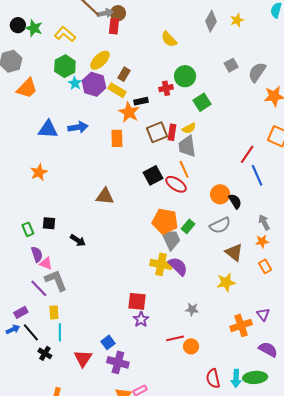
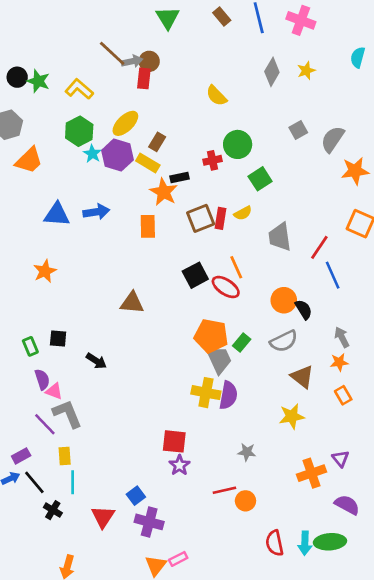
gray trapezoid: (187, 146) -> (280, 237), moved
purple semicircle: (178, 266) -> (228, 395), turned 55

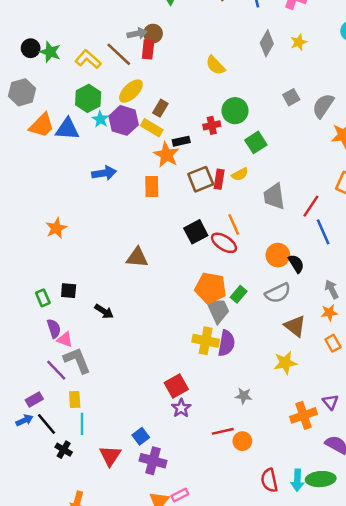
brown line: (112, 53) -> (119, 54), moved
blue triangle: (57, 214) -> (67, 129), moved
red square: (174, 441) -> (176, 386), turned -35

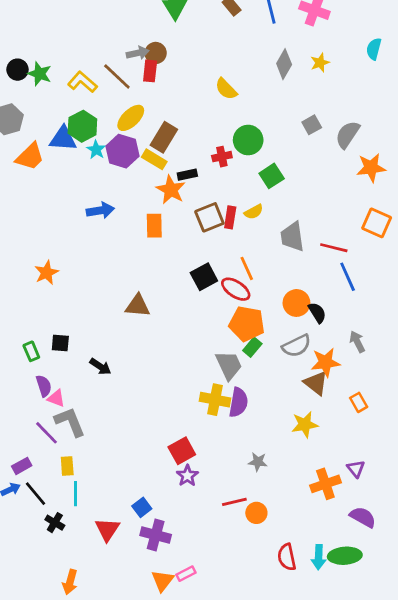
brown rectangle: (160, 108) -> (164, 137), size x1.5
blue triangle: (67, 129) -> (63, 139), moved
red line: (311, 206) -> (334, 248), turned 70
orange pentagon: (211, 288) -> (247, 324), moved
orange star: (329, 313) -> (325, 362), moved, size x1.5

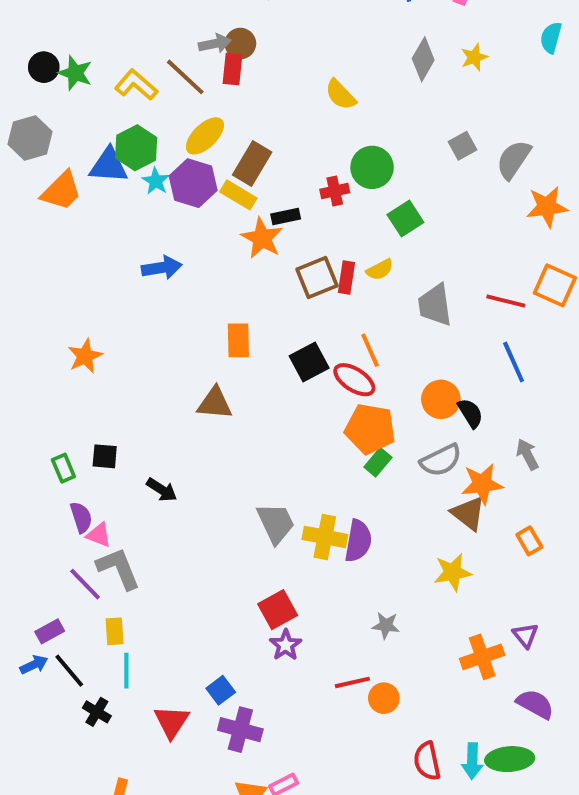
orange rectangle: (154, 226) -> (238, 340), moved
red line: (334, 248) -> (506, 301), moved
gray trapezoid: (229, 365) -> (276, 523), moved

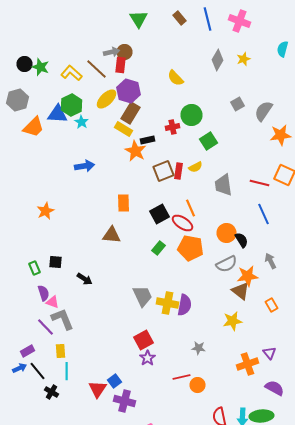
purple hexagon: (193, 183) -> (128, 91), moved
green rectangle: (378, 462) -> (158, 248), moved
red triangle: (172, 722) -> (98, 389), moved

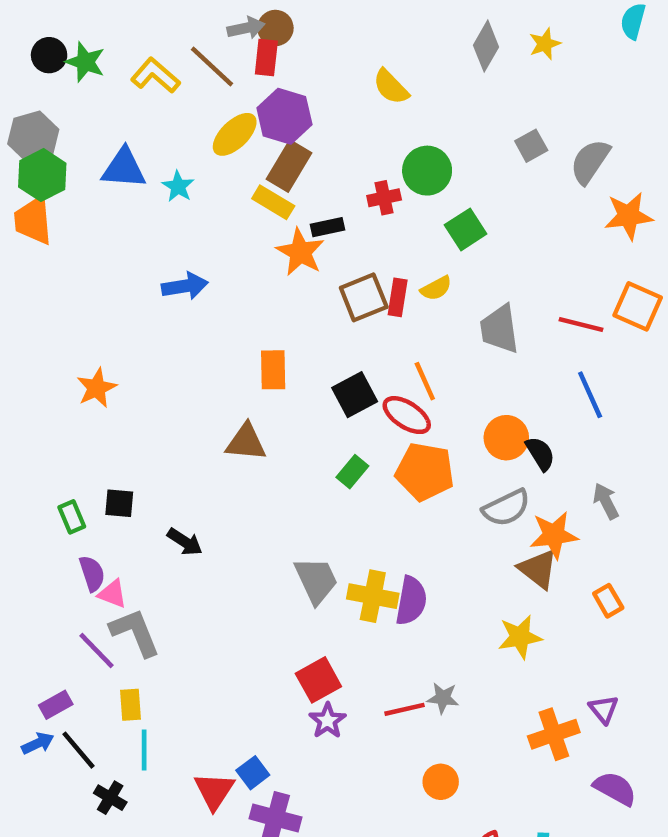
green hexagon: (72, 105) -> (42, 175), moved
orange trapezoid: (34, 127) -> (33, 220), moved, turned 130
red line: (182, 377) -> (404, 709), moved

